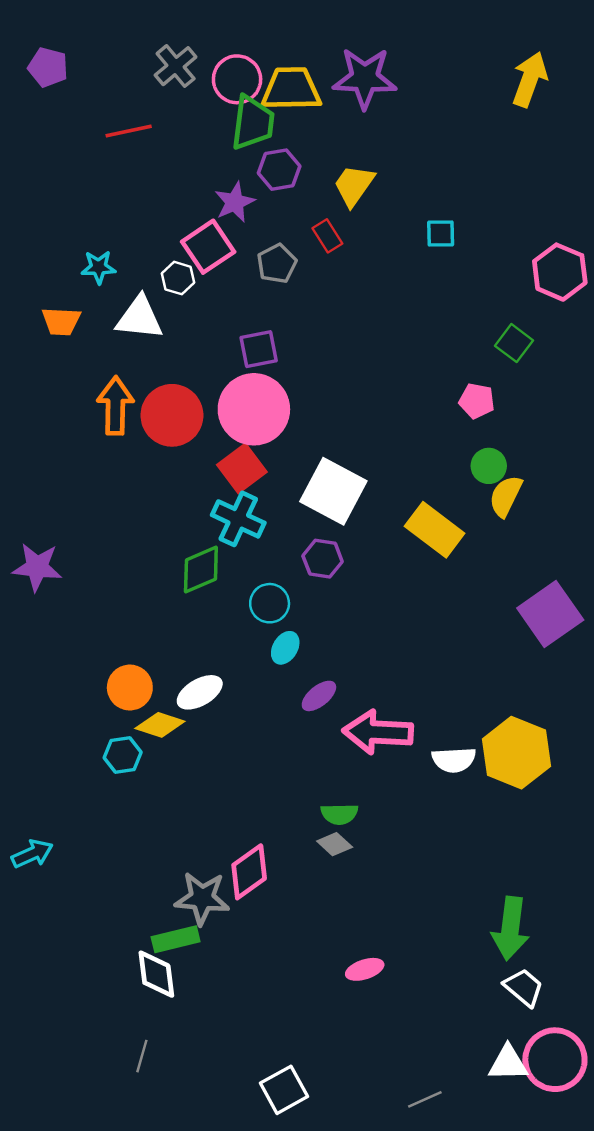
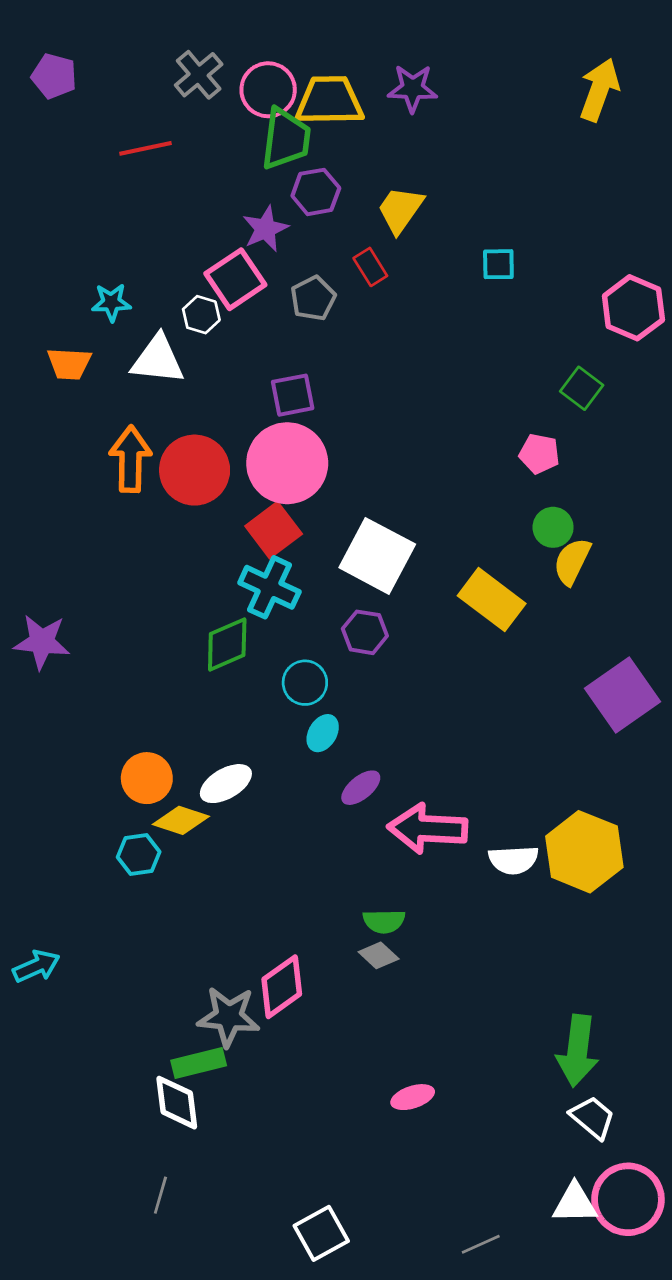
purple star: (365, 78) -> (413, 88), size x0.7

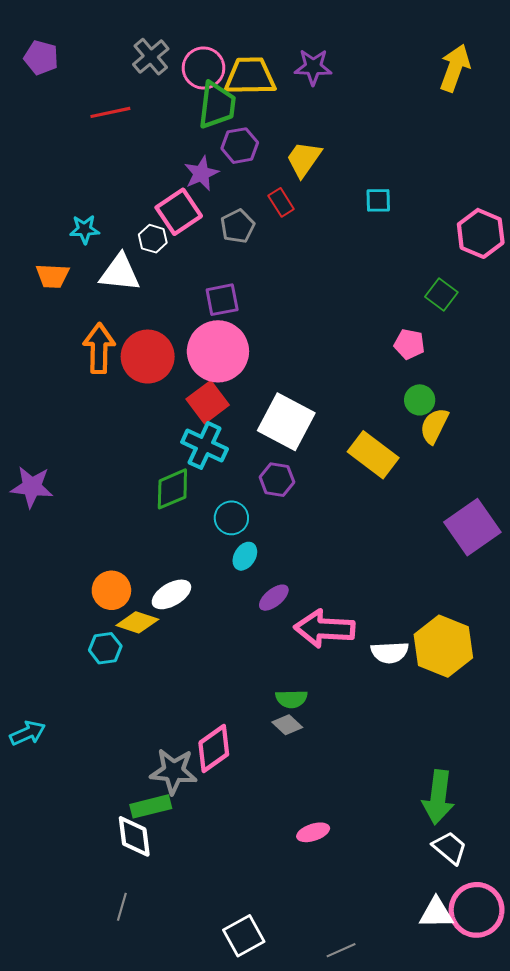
gray line: (481, 1244) -> (341, 950), moved

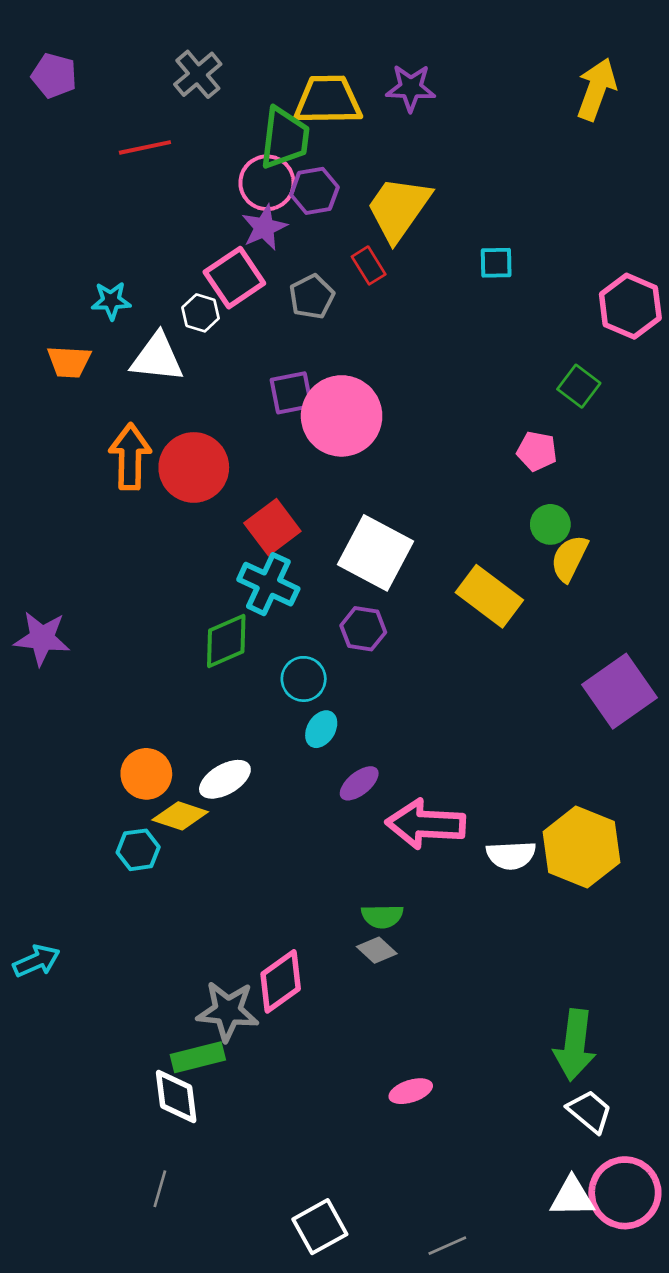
pink circle: (203, 68) -> (267, 183), moved
yellow trapezoid: (304, 159) -> (398, 209), size x1.4
pink circle: (218, 351) -> (342, 416), moved

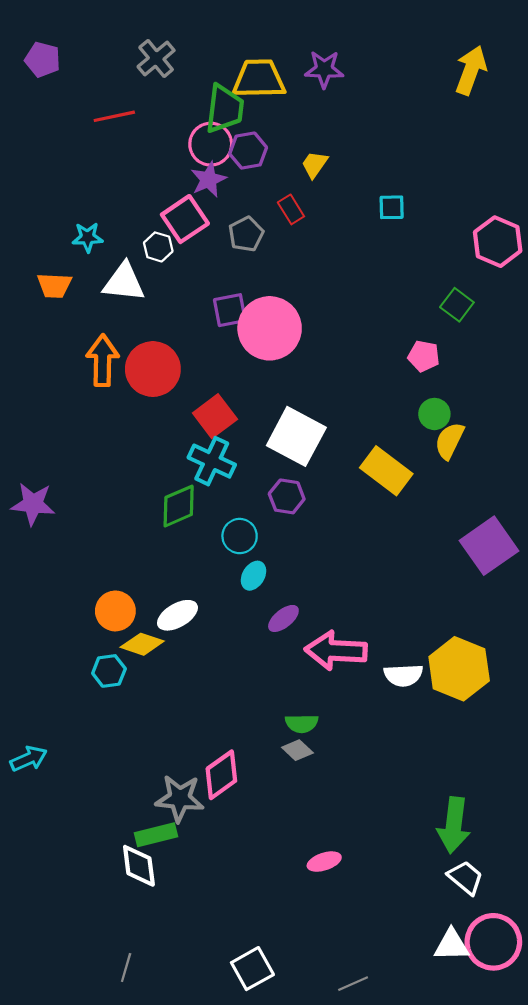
yellow trapezoid: (398, 209) -> (315, 165), size x0.5
gray line: (160, 1189) -> (126, 968), moved

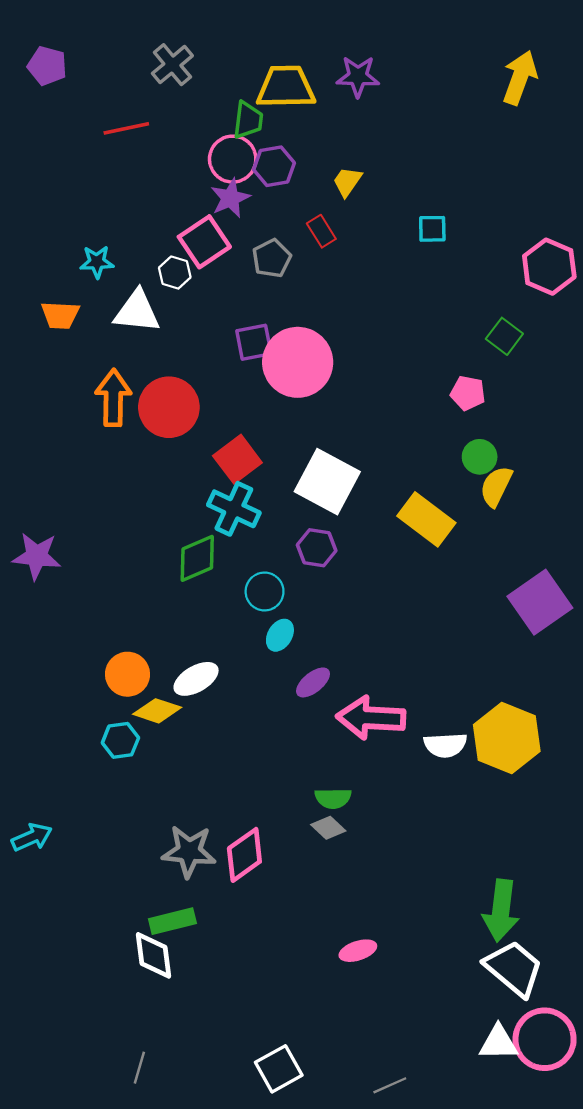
green trapezoid: (225, 109) -> (248, 120), size x0.7
gray star: (180, 798) -> (189, 851), moved
white trapezoid: (466, 878) -> (514, 968), size x1.5

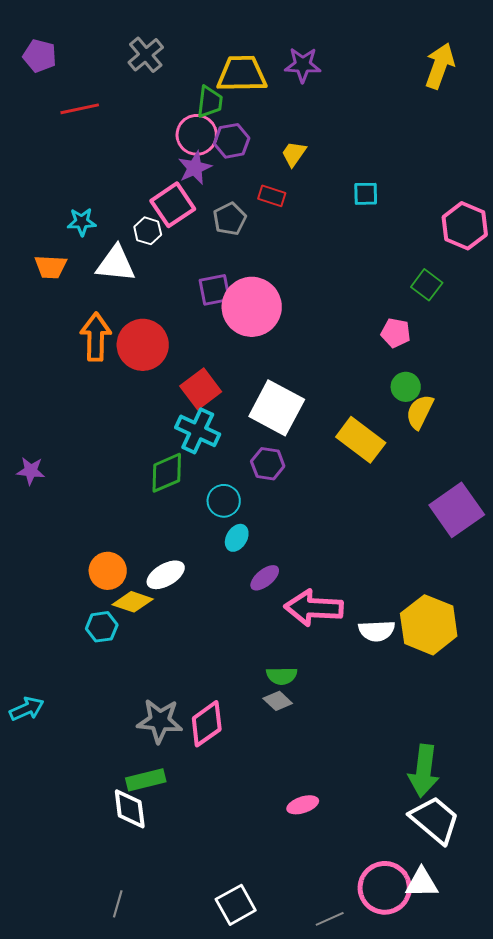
red line: (126, 128) -> (80, 109), moved
red rectangle: (321, 231) -> (272, 196), turned -40
purple star: (37, 556) -> (31, 471), size x0.7
pink circle: (545, 1039) -> (385, 888), moved

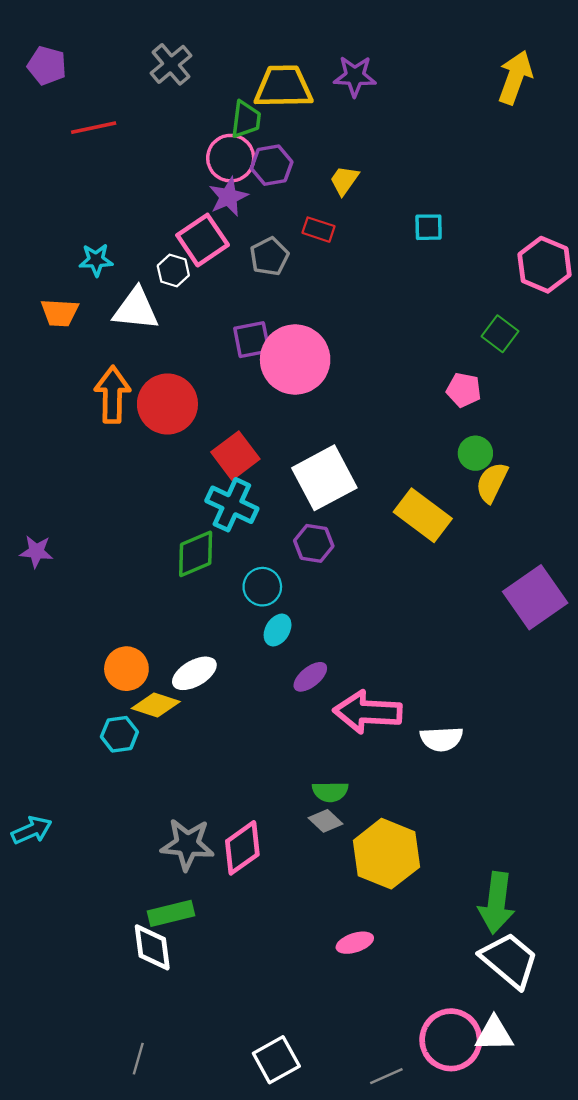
white square: (277, 408) -> (324, 478), turned 34
yellow hexagon: (429, 625) -> (386, 854), moved

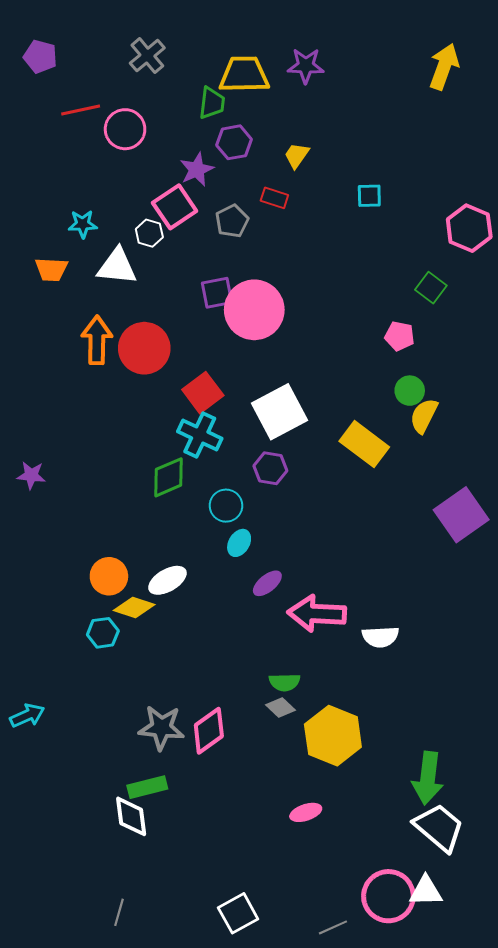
pink circle: (231, 158) -> (125, 129), moved

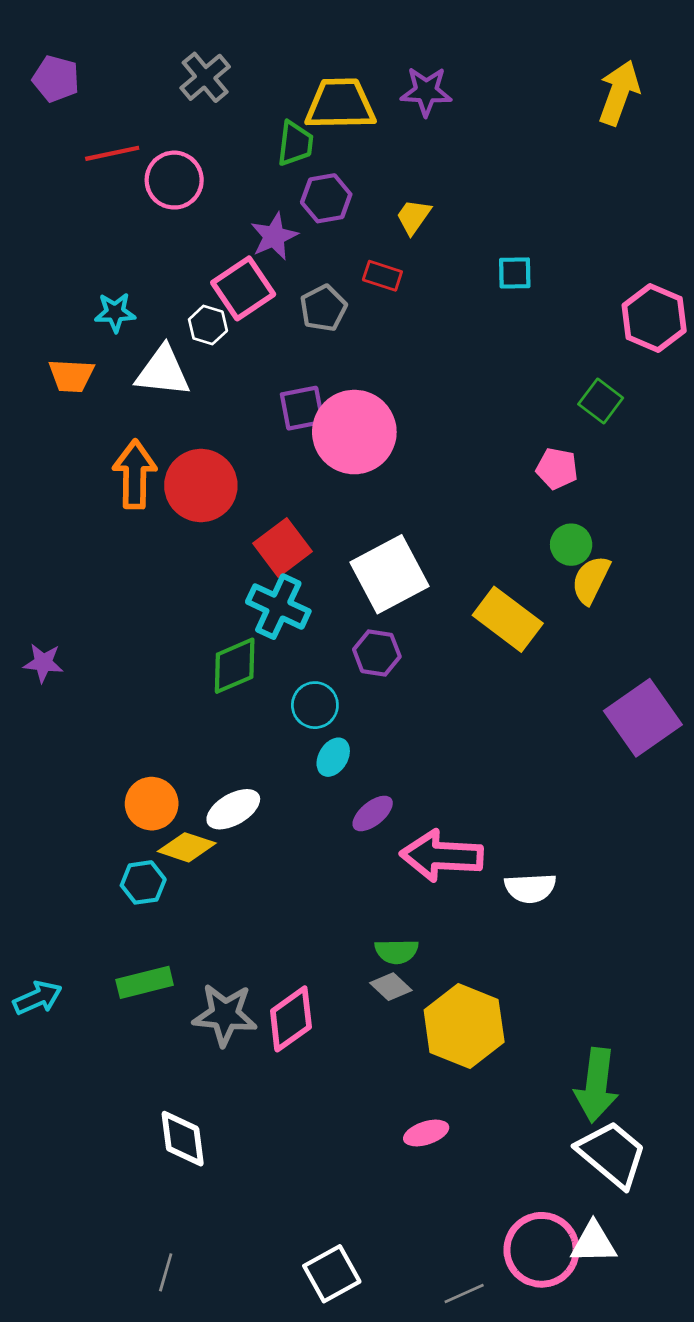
green rectangle: (147, 787) -> (145, 982), moved

